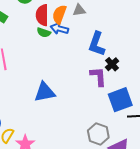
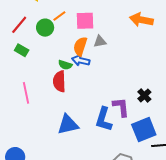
red semicircle: (42, 15) -> (59, 81), moved
blue L-shape: (97, 44) -> (104, 119), moved
black cross: (112, 64) -> (144, 95), moved

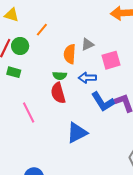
pink square: (85, 21) -> (111, 60), moved
green circle: (45, 28) -> (20, 46), moved
blue arrow: (81, 61) -> (87, 78), moved
blue L-shape: (104, 119) -> (103, 102), moved, turned -35

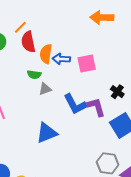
gray triangle: (88, 44) -> (45, 89), moved
blue arrow: (87, 78) -> (61, 59), moved
red semicircle: (58, 93) -> (28, 42), moved

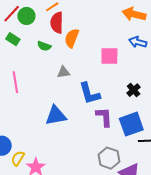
blue arrow: (61, 59) -> (138, 42), moved
green semicircle: (34, 75) -> (44, 46), moved
purple L-shape: (96, 107) -> (104, 117), moved

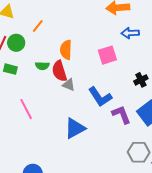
red semicircle: (57, 23) -> (59, 71), moved
gray triangle: (63, 72) -> (69, 85), turned 48
black cross: (134, 90) -> (141, 80), turned 32

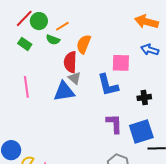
orange line: (38, 26) -> (62, 26), moved
green semicircle: (42, 66) -> (53, 40), moved
blue L-shape: (100, 97) -> (108, 85), moved
blue triangle: (75, 128) -> (64, 91), moved

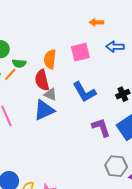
orange arrow: (146, 22) -> (96, 22), moved, size x0.6
orange line: (62, 26) -> (10, 74), moved
pink square: (121, 63) -> (80, 52), moved

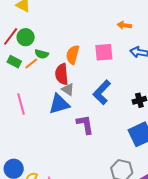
blue L-shape: (84, 92) -> (102, 92), turned 65
purple L-shape: (101, 127) -> (85, 124), moved

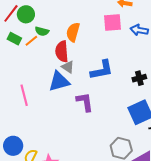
pink square: (104, 52) -> (113, 22), moved
blue L-shape: (102, 92) -> (102, 70), turned -145
pink line: (21, 104) -> (24, 95), moved

